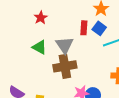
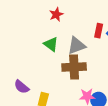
gray triangle: (64, 45) -> (76, 46), turned 36

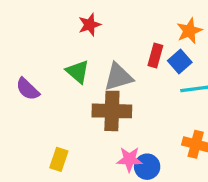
purple semicircle: (22, 87) -> (28, 89), moved

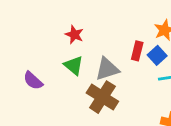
red star: (90, 25) -> (74, 35), moved, turned -30
brown cross: (112, 111) -> (102, 97), turned 32

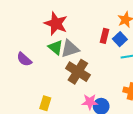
red star: (74, 35) -> (56, 24), size x1.6
gray triangle: (107, 69) -> (70, 49), moved

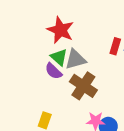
purple semicircle: (24, 59) -> (53, 71), moved

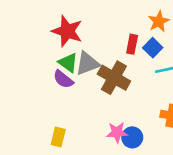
brown cross: (83, 86) -> (114, 78), moved

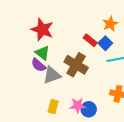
red rectangle: (132, 44) -> (90, 40), turned -64
gray triangle: (87, 63) -> (52, 75), moved
yellow rectangle: (58, 137) -> (53, 107), moved

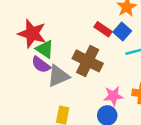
red star: (42, 30) -> (32, 34), moved
pink star: (77, 105) -> (113, 96), moved

